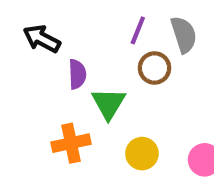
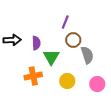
gray semicircle: (184, 35) -> (87, 55), moved
black arrow: (42, 39) -> (12, 40), moved, turned 150

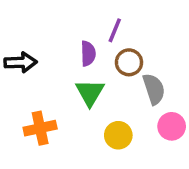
purple semicircle: (36, 43) -> (88, 53), moved
orange cross: (33, 76) -> (40, 128), moved
pink circle: (97, 84) -> (172, 126), moved

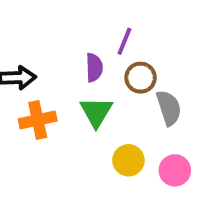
pink circle: (172, 126) -> (175, 170), moved
orange cross: (40, 128) -> (38, 120), moved

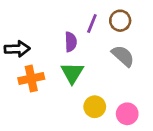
brown circle: (141, 78) -> (120, 21), moved
gray semicircle: (169, 108) -> (123, 56), moved, turned -30

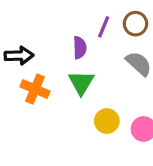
orange cross: (31, 79) -> (35, 89), turned 35

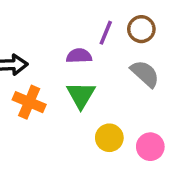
purple semicircle: (80, 48) -> (79, 56), turned -90

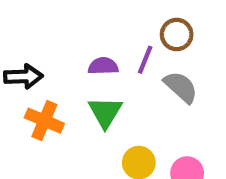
purple line: (106, 33) -> (145, 60), moved

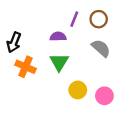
purple line: (145, 60) -> (74, 19), moved
black arrow: (23, 77) -> (14, 42), turned 114

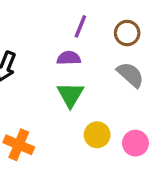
purple line: (74, 19) -> (80, 26), moved
orange cross: (25, 67) -> (19, 145), moved

